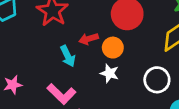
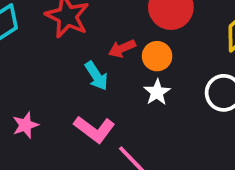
white star: (110, 73) -> (157, 92), turned 30

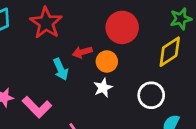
pink L-shape: (94, 129) -> (37, 107), moved

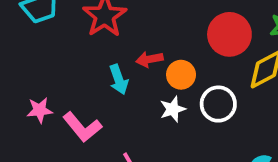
red circle: (122, 27) -> (229, 34), moved
white circle: (151, 95) -> (218, 104), moved

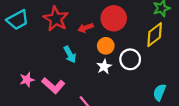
red circle: (229, 34) -> (114, 18), moved
red arrow: (149, 59) -> (86, 28), moved

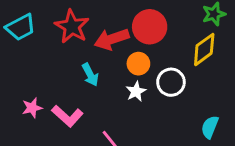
red arrow: (86, 28) -> (112, 39), size x1.6

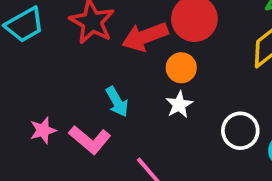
cyan arrow: (90, 75) -> (117, 102), moved
white circle: (171, 82) -> (240, 131), moved

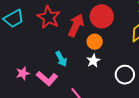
red arrow: (145, 37) -> (76, 25), turned 135

